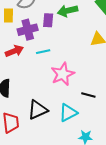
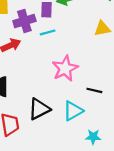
cyan line: (43, 52) -> (48, 32), moved

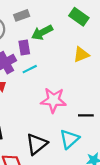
pink star: (65, 68) -> (53, 100), turned -30

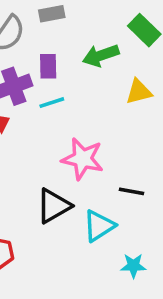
green arrow: (42, 32) -> (101, 55), moved
black triangle: (37, 144) -> (54, 206), moved

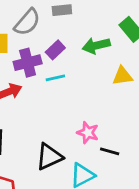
purple rectangle: (48, 66) -> (55, 50), turned 42
pink star: (83, 159) -> (88, 133), moved, size x0.7

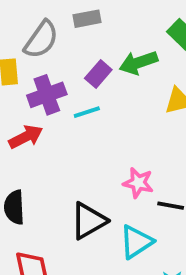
purple rectangle: (55, 50) -> (98, 74), moved

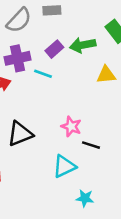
cyan line: (87, 112) -> (43, 74), turned 30
black triangle: (89, 221) -> (20, 134), moved

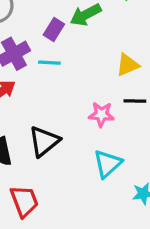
yellow triangle: (106, 75) -> (128, 65), moved
black line: (91, 145) -> (135, 101), moved

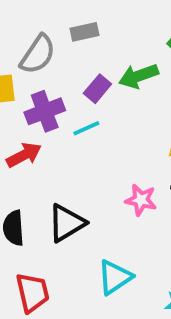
cyan line: (49, 63) -> (86, 128), turned -35
cyan triangle: (108, 164) -> (115, 277), moved

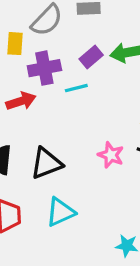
cyan triangle: (115, 277) -> (60, 212), moved

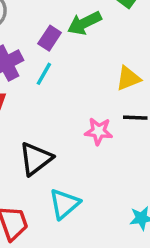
cyan line: (76, 88) -> (44, 74), turned -30

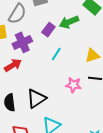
cyan line: (44, 74) -> (56, 54), moved

